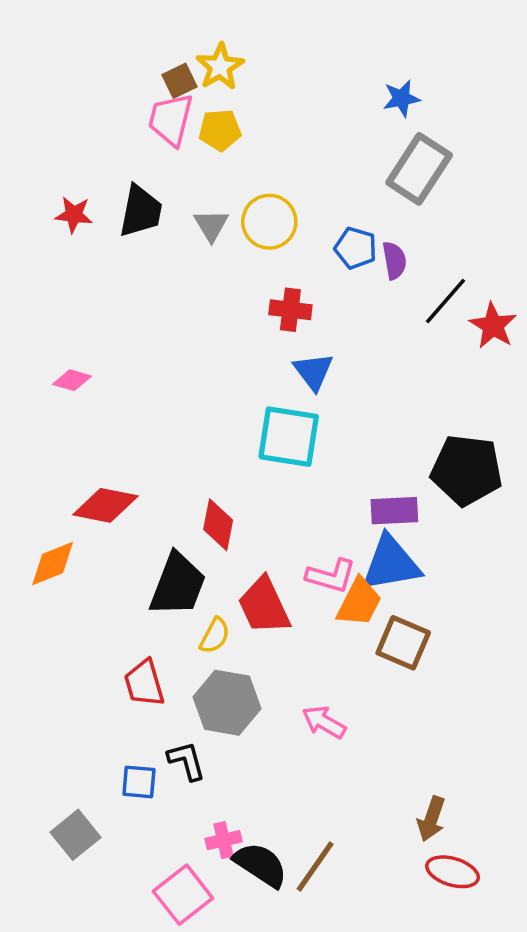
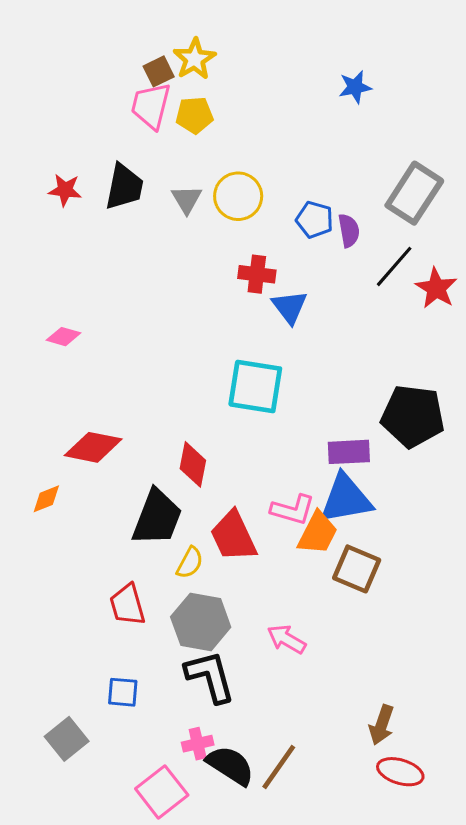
gray rectangle: (419, 169) -> (414, 193), moved
blue triangle: (313, 371) -> (290, 307), moved
orange diamond: (53, 563) -> (46, 499), size x0.7
black L-shape: (186, 761) -> (210, 677), moved, size x1.5

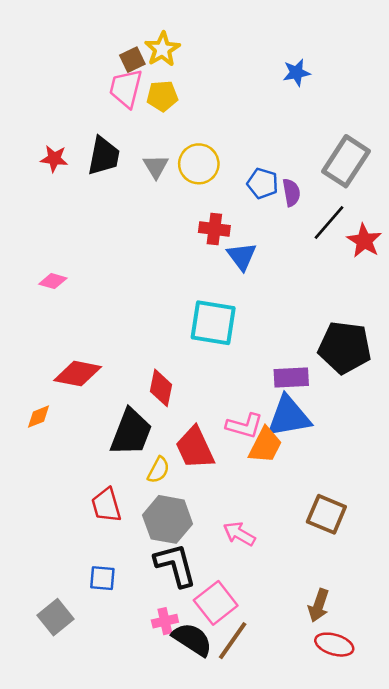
brown square: (357, 569) -> (326, 514), moved
pink square: (162, 792) -> (216, 603), moved

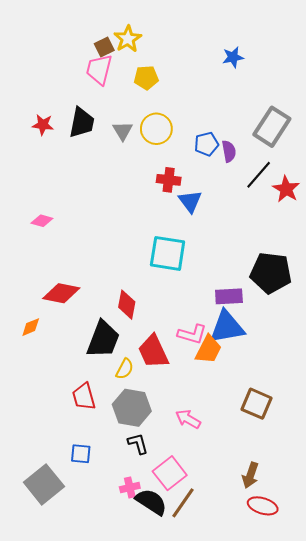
yellow pentagon: (162, 96) -> (146, 78), moved
blue pentagon: (263, 183) -> (206, 144), turned -30
black L-shape: (175, 565) -> (138, 444), size x0.6
gray square: (55, 617) -> (44, 484), size x1.4

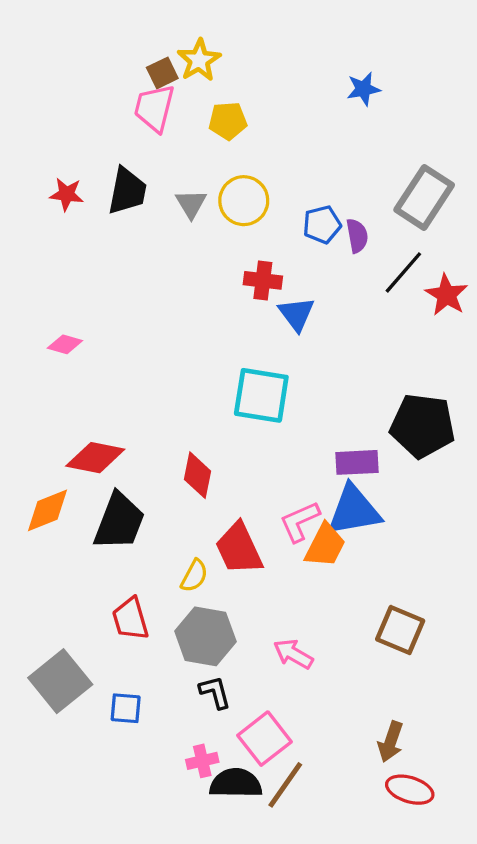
orange diamond: (31, 327) -> (47, 510), size x1.5
pink L-shape: (192, 334) -> (300, 521), turned 140
black trapezoid: (103, 339) -> (119, 521), moved
gray square: (44, 484) -> (60, 681), moved
black semicircle: (151, 502) -> (236, 783), turned -32

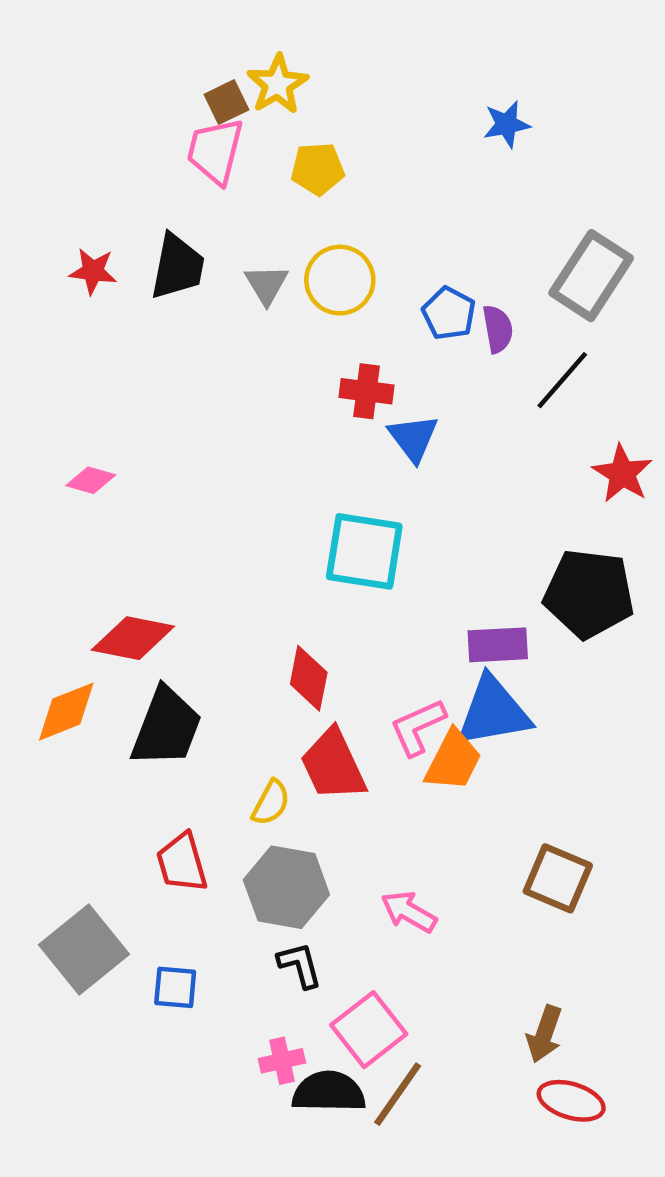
blue pentagon: (322, 225) -> (449, 313), turned -30
red star: (446, 295) -> (622, 474), moved
red diamond: (197, 475) -> (309, 678), moved

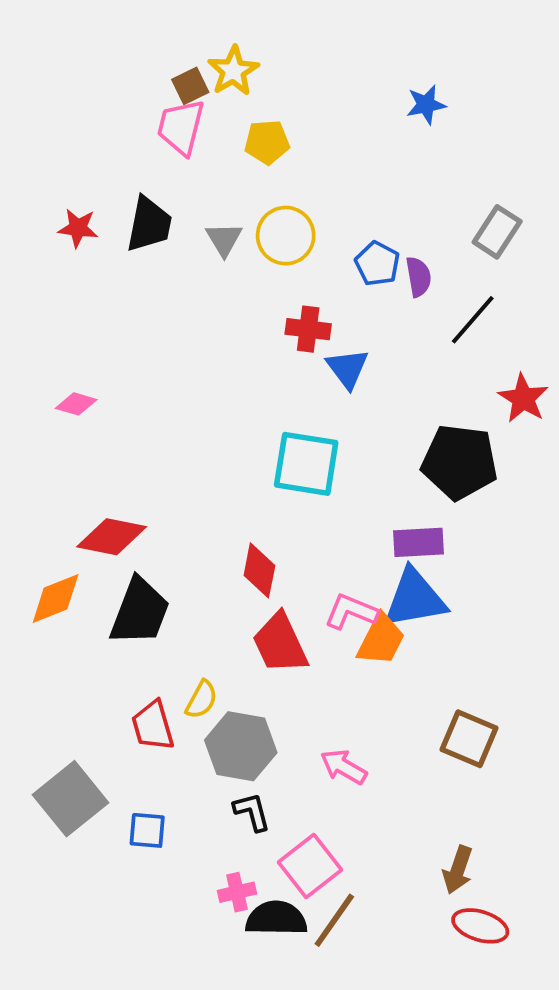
gray rectangle: (591, 276) -> (497, 232), size x0.7
black pentagon: (589, 594) -> (460, 462), moved
pink L-shape: (418, 727) -> (351, 612), turned 46
yellow semicircle: (271, 803) -> (201, 700), moved

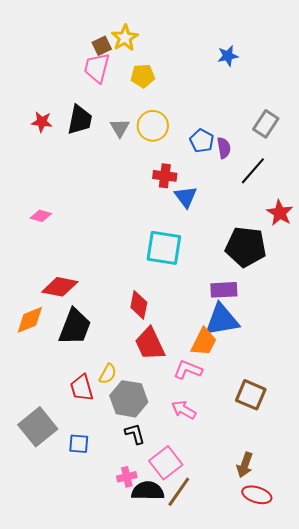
pink L-shape: (351, 612) -> (188, 370), moved

